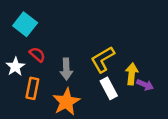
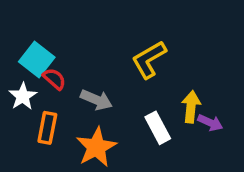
cyan square: (25, 24) -> (37, 60), moved
yellow L-shape: (103, 59) -> (149, 60), moved
gray arrow: (66, 69) -> (96, 100), turned -65

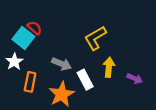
red semicircle: (54, 79) -> (35, 28), moved
yellow arrow: (191, 107) -> (109, 67), moved
white rectangle: (158, 128) -> (85, 80), moved

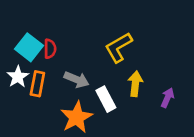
red semicircle: (35, 28) -> (50, 49), moved, turned 49
purple arrow: (135, 78) -> (167, 98), turned -91
orange rectangle: (30, 82) -> (37, 84), moved

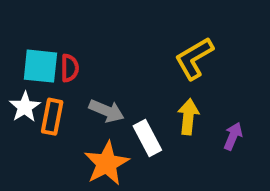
cyan square: (29, 47) -> (40, 66), turned -32
yellow L-shape: (119, 47) -> (194, 58), moved

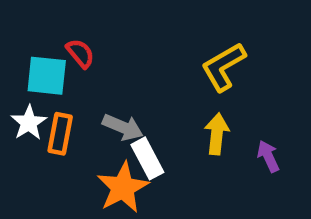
red semicircle: (70, 68) -> (80, 53), moved, turned -40
purple arrow: (233, 136) -> (268, 156), turned -48
white rectangle: (147, 138) -> (147, 158), moved

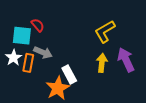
gray arrow: (123, 127) -> (43, 52), moved
purple arrow: (268, 156) -> (126, 60), moved, size x1.6

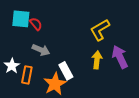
cyan square: (22, 36) -> (21, 19), moved
white star: (14, 58) -> (12, 66), moved
orange rectangle: (28, 63) -> (27, 75), moved

